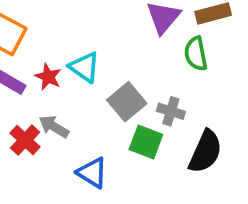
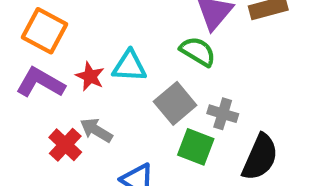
green semicircle: (196, 54) -> (198, 52), moved, turned 132
cyan triangle: (85, 67) -> (129, 66), turned -32

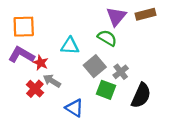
orange square: (44, 31) -> (24, 27), turned -30
red star: (90, 76) -> (41, 63), moved
gray cross: (223, 114) -> (121, 72), turned 35

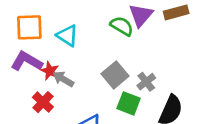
green semicircle: (107, 38) -> (122, 26), moved
cyan triangle: (70, 46) -> (67, 36), moved, turned 30
gray arrow: (52, 81) -> (63, 79), moved

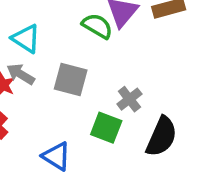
gray square: (115, 75) -> (71, 79), moved, turned -35
gray arrow: (63, 79) -> (21, 74), moved

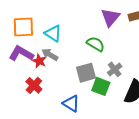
green semicircle: (97, 26) -> (96, 44), moved
gray square: (71, 79) -> (86, 73), moved, turned -30

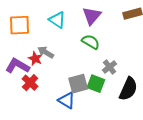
purple triangle: (110, 17) -> (92, 16), moved
cyan triangle: (53, 33) -> (57, 20), moved
purple L-shape: (21, 54) -> (17, 66), moved
gray square: (86, 73) -> (78, 84), moved

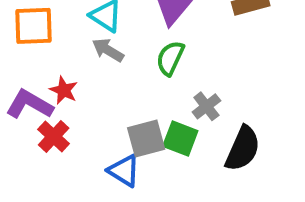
green semicircle: (91, 42) -> (170, 58), turned -96
gray arrow: (46, 52) -> (108, 50), moved

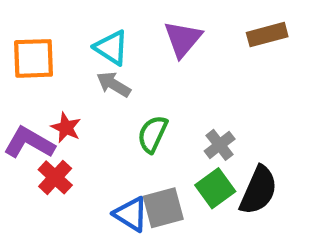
green semicircle: (170, 58) -> (152, 134), moved
gray square: (146, 139) -> (163, 208), moved
green square: (180, 139) -> (215, 188), moved, turned 33

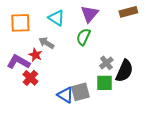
gray arrow: (114, 84) -> (46, 43), moved
green semicircle: (152, 134) -> (83, 37), moved
green square: (215, 188) -> (104, 83), turned 36
black semicircle: (259, 190) -> (124, 71), moved

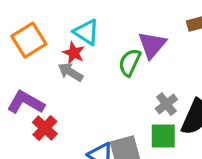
purple triangle: (89, 14) -> (152, 45), moved
orange square: (20, 23) -> (29, 40), turned -30
red star: (35, 55) -> (74, 53), moved

